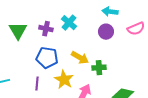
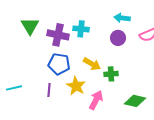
cyan cross: (69, 23) -> (81, 29), turned -35
purple cross: (46, 29) -> (58, 35), size x1.5
green triangle: (18, 31) -> (30, 26), moved

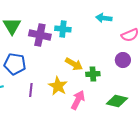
purple circle: (118, 38) -> (123, 60), moved
blue pentagon: (59, 64) -> (15, 64), moved

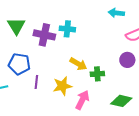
cyan arrow: (104, 18) -> (116, 13), moved
yellow star: (58, 86) -> (62, 86), turned 30
purple line: (31, 90) -> (36, 82), moved

